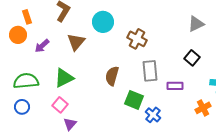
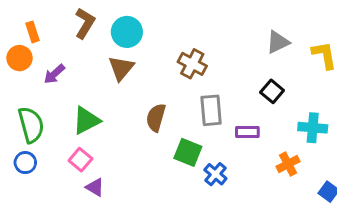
cyan circle: (103, 22) -> (127, 32), moved
brown triangle: (76, 42) -> (121, 68), moved
green semicircle: (26, 81) -> (31, 125), turned 80
purple triangle: (70, 124) -> (95, 187), turned -40

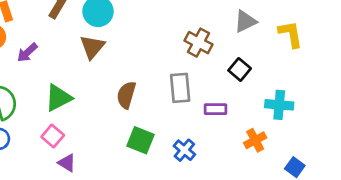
brown cross: (192, 64) -> (199, 43), moved
green square: (188, 152) -> (140, 140), moved

